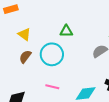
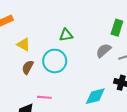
pink line: (52, 87) -> (44, 97), moved

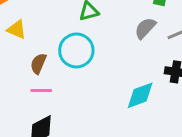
yellow triangle: (24, 44) -> (17, 30), moved
pink line: (44, 97) -> (41, 91), moved

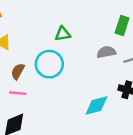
gray semicircle: (145, 28) -> (106, 52), turned 30

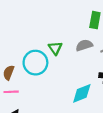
green triangle: (63, 34) -> (55, 48), moved, turned -48

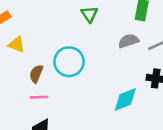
green triangle: (55, 48) -> (89, 14), moved

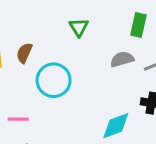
brown semicircle: (36, 74) -> (24, 53), moved

